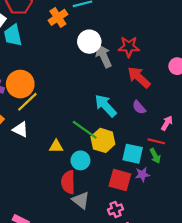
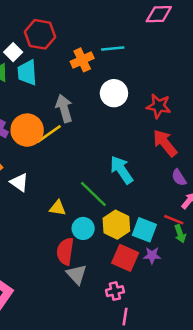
gray arrow: (104, 56) -> (64, 108), moved
yellow line: (27, 102) -> (49, 134), moved
purple semicircle: (139, 107) -> (179, 178), moved
yellow hexagon: (103, 140) -> (116, 225), moved
green arrow: (155, 156) -> (180, 234), moved

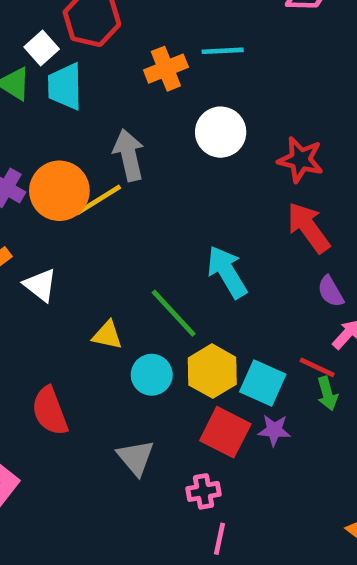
red semicircle: (65, 251) -> (50, 411), moved, turned -32

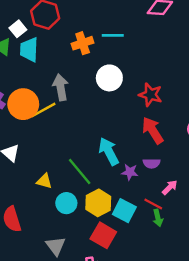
purple semicircle: (331, 291) -> (152, 163), moved, turned -63
purple star: (274, 430) -> (130, 172), moved

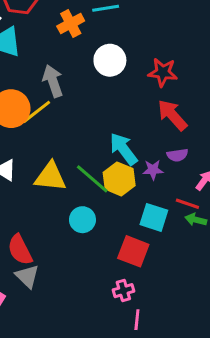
yellow triangle: (44, 181) -> (50, 177), moved, size x1.6
yellow hexagon: (98, 203) -> (119, 179), moved
green arrow: (158, 218) -> (196, 220), turned 126
gray triangle: (56, 246) -> (27, 276), moved

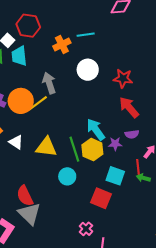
green line: (92, 179) -> (74, 149), turned 30
red line: (187, 204) -> (138, 167), turned 63
gray triangle: (27, 276) -> (29, 214), size x1.4
pink cross: (123, 291) -> (86, 229), moved, turned -32

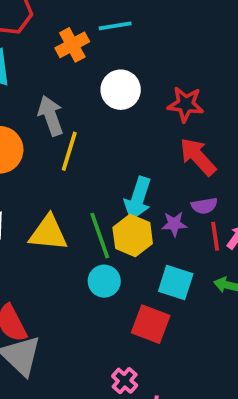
yellow line: (38, 103) -> (69, 151), moved, turned -35
cyan arrow: (96, 129) -> (138, 199), turned -125
red line: (138, 167) -> (215, 236), moved
cyan circle: (67, 176) -> (104, 281), moved

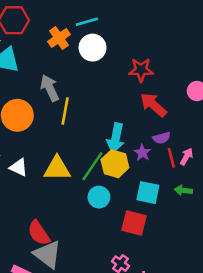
white circle: (121, 90) -> (93, 48), moved
purple star: (174, 224) -> (142, 153), turned -30
green line: (100, 236) -> (92, 166), turned 60

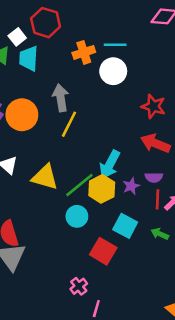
red arrow: (153, 105) -> (155, 143), turned -36

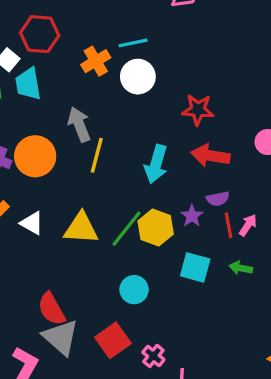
cyan arrow: (110, 165) -> (156, 164), moved
cyan circle: (77, 216) -> (134, 290), moved
red square: (103, 251) -> (113, 340), moved, turned 36

